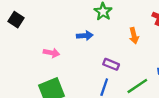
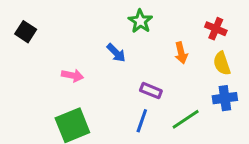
blue arrow: (85, 36) -> (116, 53), turned 49

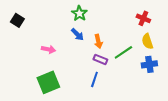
green star: (140, 21) -> (79, 13), moved
orange arrow: (181, 53) -> (98, 41), moved
green line: (186, 119) -> (123, 52), moved

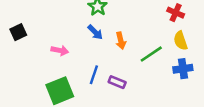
black square: (17, 20) -> (18, 32), moved, turned 32
purple rectangle: (100, 59) -> (117, 82), moved
blue line: (94, 79) -> (94, 75), moved

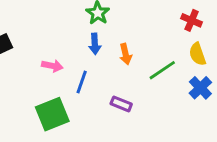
blue arrow: (95, 32) -> (95, 44), turned 42
blue cross: (183, 69) -> (200, 88), turned -36
blue line: (94, 75) -> (82, 82), moved

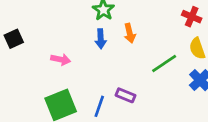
orange arrow: (126, 54) -> (130, 33), moved
blue line: (82, 82) -> (99, 106), moved

